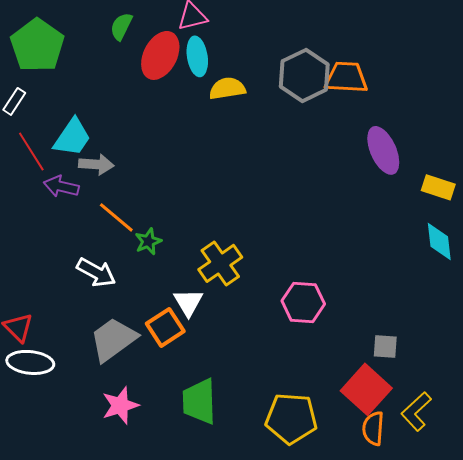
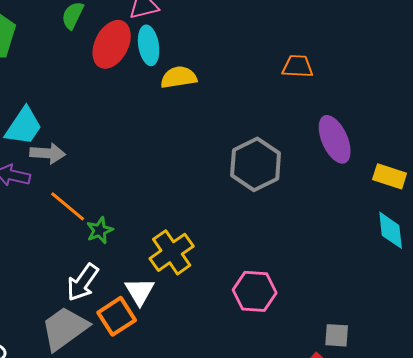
gray hexagon: (304, 75) -> (256, 164), moved
orange trapezoid: (346, 77) -> (298, 66), size x0.7
white arrow: (96, 272) -> (83, 282), moved, turned 96

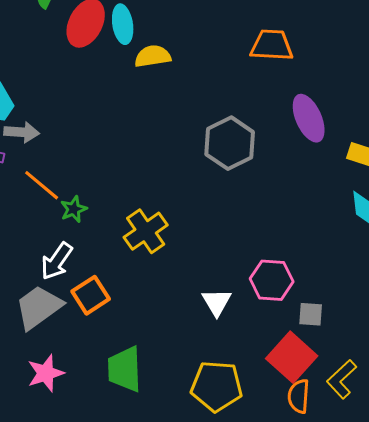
orange trapezoid: (298, 66) -> (272, 45), size x1.4
white triangle: (140, 291) -> (217, 302), moved
pink hexagon: (255, 291) -> (272, 280), moved

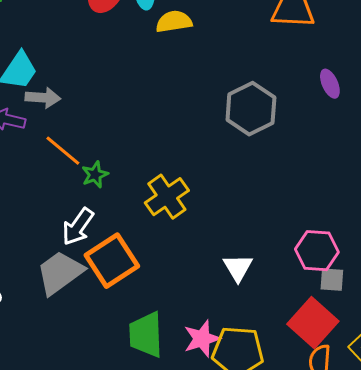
purple ellipse: (309, 118) -> (330, 84), size x0.6
pink hexagon: (272, 280) -> (317, 251), moved
orange square: (91, 295) -> (112, 261), size x1.4
pink star: (46, 373) -> (202, 339), moved

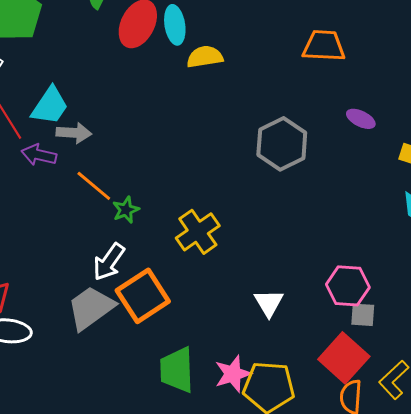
purple ellipse: (330, 84) -> (361, 119), turned -40

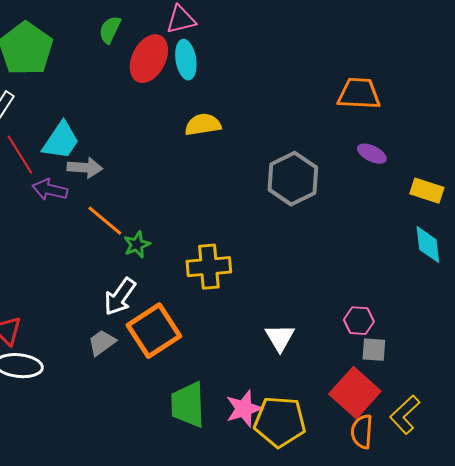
orange trapezoid: (324, 46) -> (359, 94), moved
yellow semicircle: (205, 57) -> (203, 125), moved
yellow cross: (198, 232) -> (209, 267), turned 30
pink hexagon: (348, 286) -> (359, 321), size x0.7
gray trapezoid: (91, 308) -> (102, 343), size x0.6

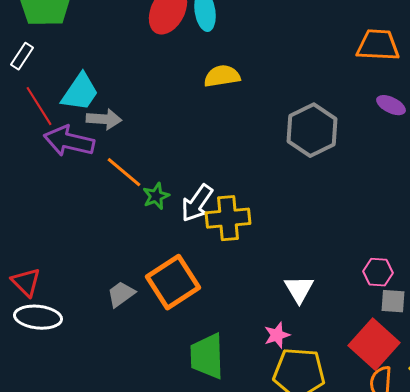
purple arrow: (50, 190) -> (69, 141), size x1.4
white arrow: (120, 297) -> (197, 203), moved
pink star: (244, 409) -> (277, 335), moved, size x0.7

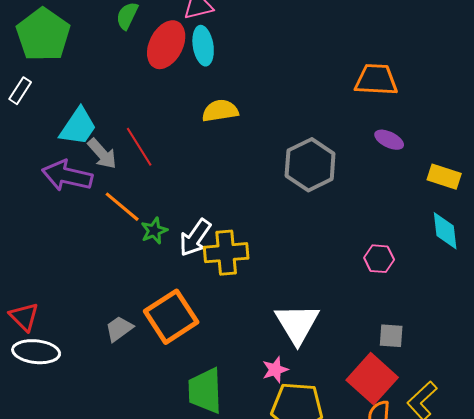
red line: (39, 106) -> (139, 147), moved
gray arrow: (104, 119) -> (102, 154), turned 44
pink hexagon: (378, 272) -> (379, 259), moved
white triangle: (299, 289) -> (297, 324), size x1.5

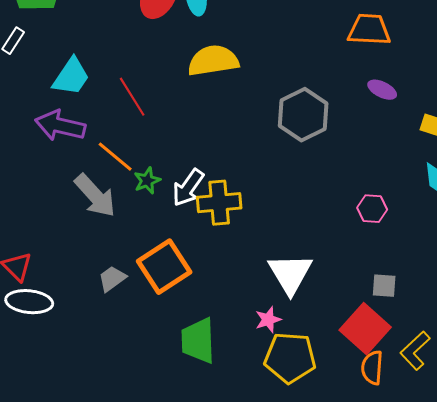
yellow semicircle: (220, 111) -> (213, 61), size x1.4
gray arrow: (102, 154) -> (95, 196), moved, size x1.4

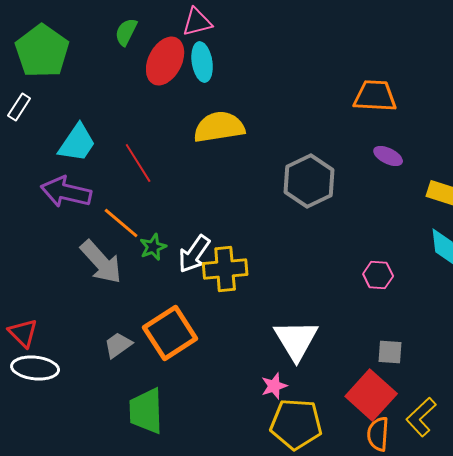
green trapezoid: (198, 341) -> (146, 411), moved

